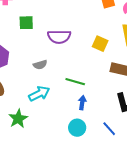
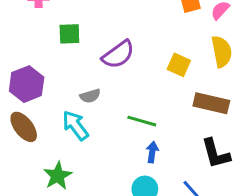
purple semicircle: (59, 37) -> (118, 55), turned -35
cyan arrow: (39, 94) -> (75, 125), moved, turned -100

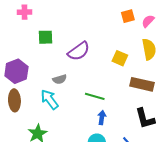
brown ellipse: (24, 127) -> (14, 100), turned 35

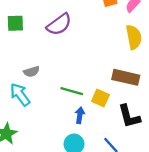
purple semicircle: (79, 51) -> (59, 24), moved
yellow square: (120, 58) -> (100, 98), moved

